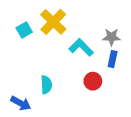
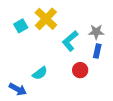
cyan L-shape: (81, 47) -> (70, 41), turned -85
cyan semicircle: (46, 85) -> (40, 73), turned 56

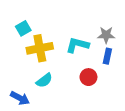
yellow cross: (46, 19) -> (40, 48), moved, turned 35
cyan L-shape: (70, 41) -> (77, 45), turned 55

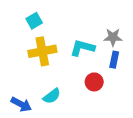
cyan square: (23, 28) -> (34, 21), moved
cyan semicircle: (44, 80) -> (52, 96), moved

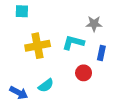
cyan square: (34, 21) -> (22, 11), moved, turned 32
gray star: (113, 37) -> (94, 24), moved

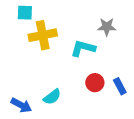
yellow cross: (38, 46) -> (43, 35), moved
blue rectangle: (101, 53) -> (120, 86), moved, turned -40

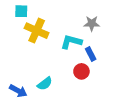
yellow cross: (43, 35) -> (37, 31), turned 35
blue rectangle: (120, 86) -> (91, 54), moved

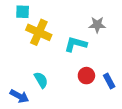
blue rectangle: (91, 54) -> (109, 81), moved
cyan semicircle: (45, 84) -> (41, 80), moved, turned -84

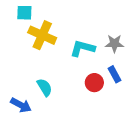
gray star: (97, 25) -> (114, 44), moved
blue rectangle: (109, 81) -> (114, 74), moved

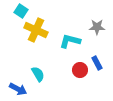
cyan square: (24, 13) -> (21, 11), turned 32
gray star: (114, 44) -> (97, 27), moved

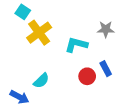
yellow cross: (36, 30) -> (39, 33), turned 30
cyan semicircle: (38, 74) -> (41, 81), turned 77

